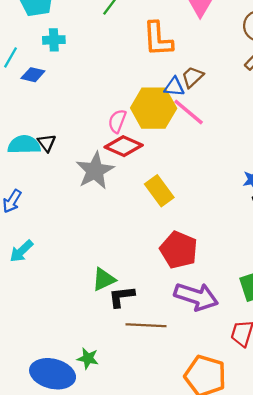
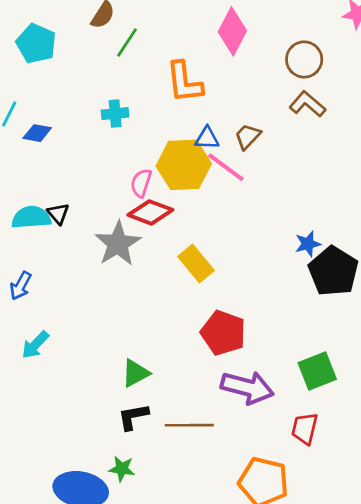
cyan cross: (54, 40) -> (115, 114), moved
brown trapezoid: (192, 77) -> (248, 136), moved
black L-shape: (122, 297) -> (133, 417), moved

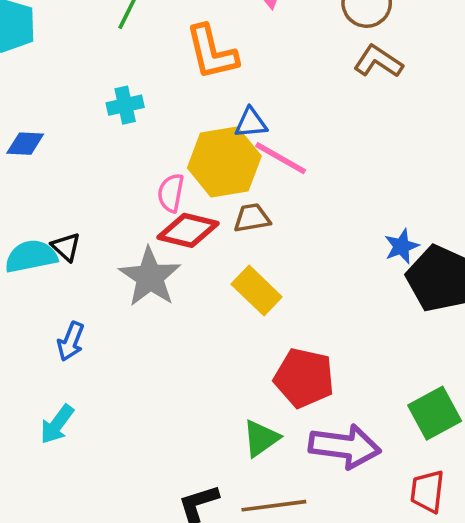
brown trapezoid: (248, 136) -> (252, 218), moved, turned 44
blue arrow: (21, 286) -> (71, 341), moved
green triangle: (135, 373) -> (261, 438), moved

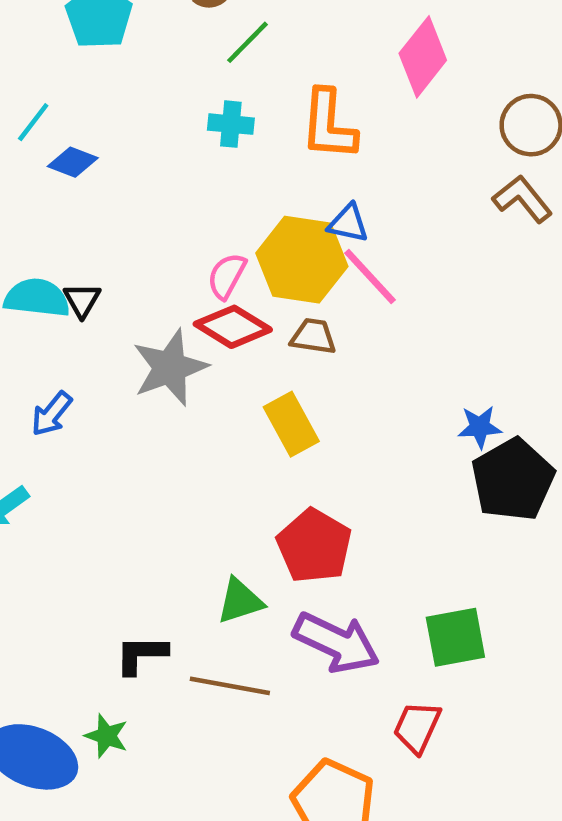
cyan cross: (125, 105) -> (231, 124), moved

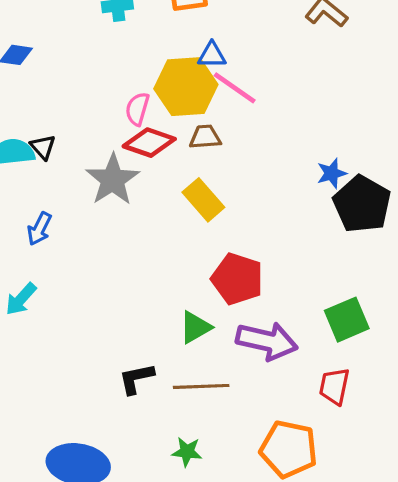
green star: (106, 736) -> (187, 452), moved

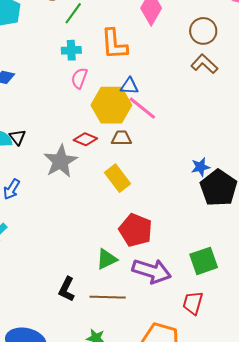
pink semicircle: (137, 109) -> (79, 78), moved
red diamond: (149, 143) -> (85, 139), size x0.7
black L-shape: (136, 379) -> (67, 289), turned -55

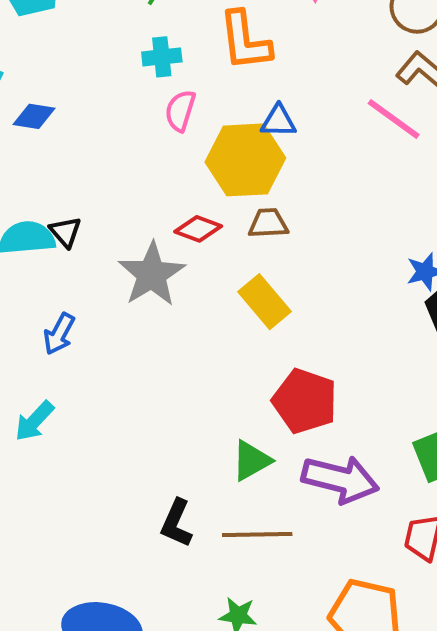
pink line: (142, 108) -> (394, 119), moved

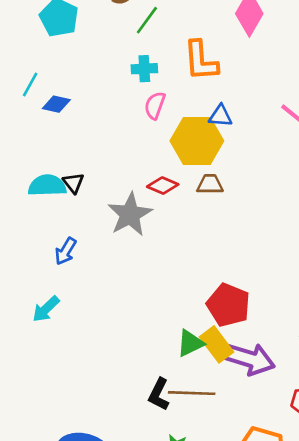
yellow rectangle: (264, 302) -> (217, 344), moved
black L-shape: (176, 523) -> (159, 394), moved

